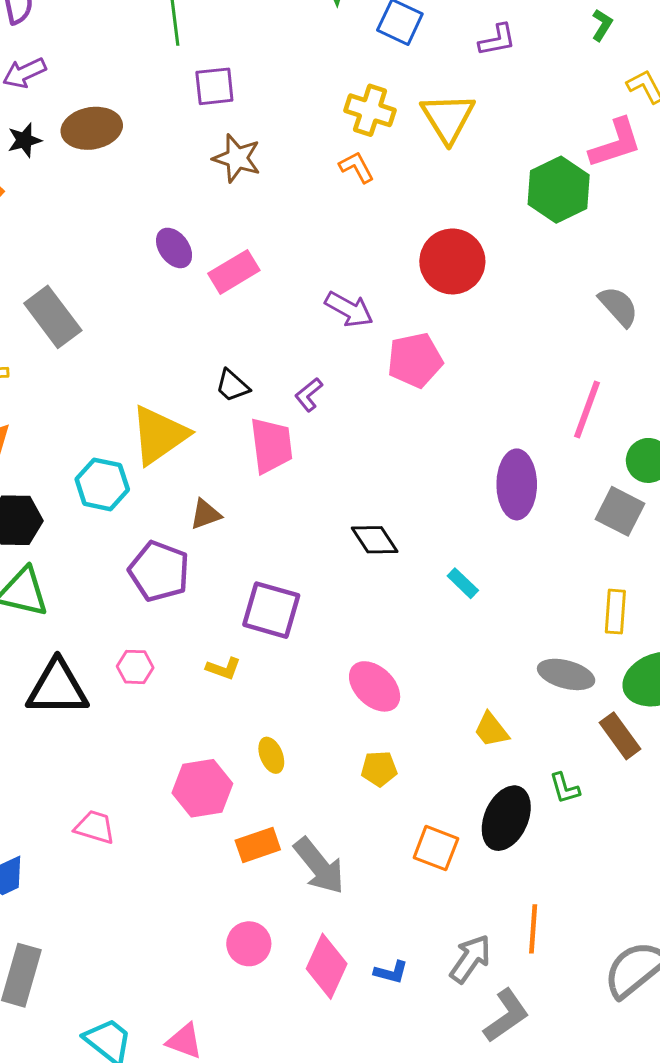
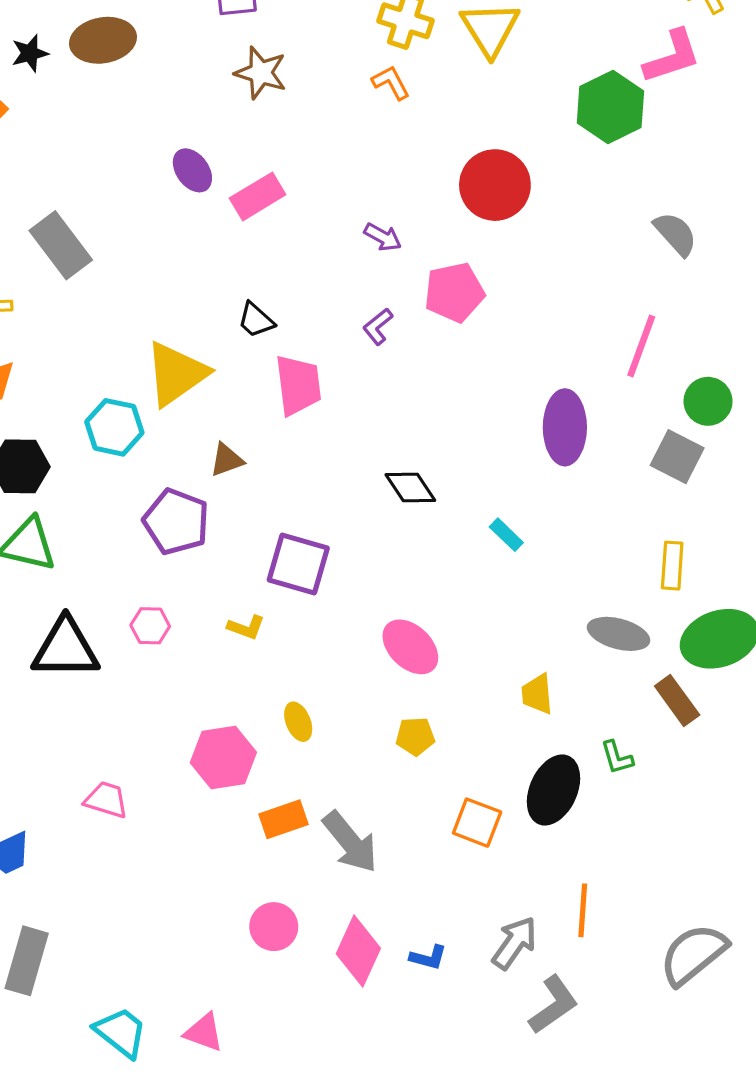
purple arrow: (349, 309) -> (383, 237), size x0.7
purple L-shape: (309, 395) -> (378, 327), moved
yellow trapezoid: (491, 730) -> (537, 694), turned 33

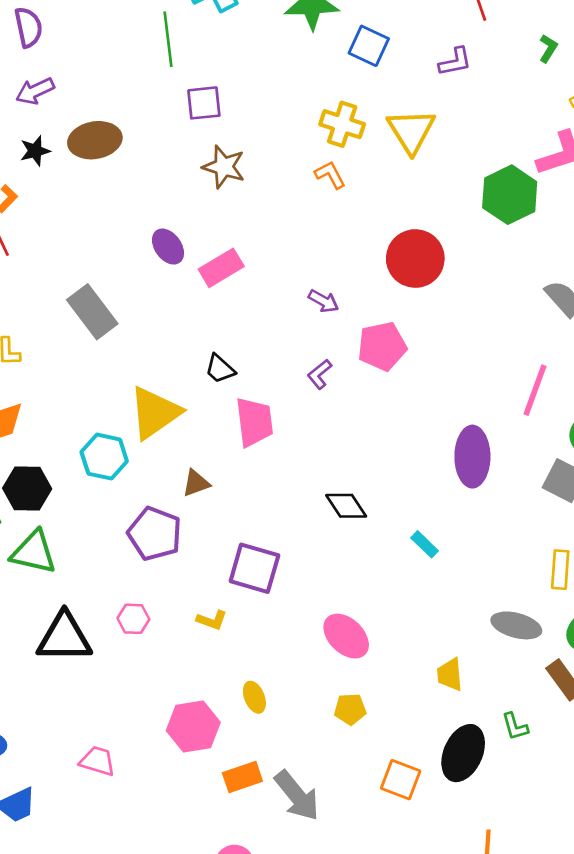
gray rectangle: (61, 245) -> (92, 312), moved

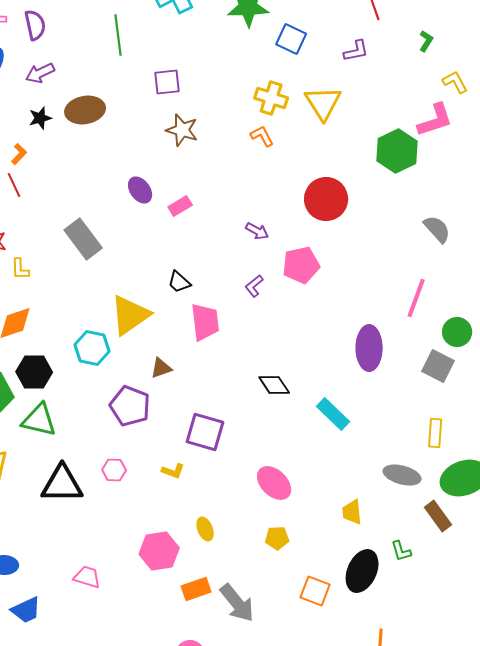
green line: (168, 39) -> (118, 35), moved
pink rectangle: (221, 268) -> (180, 206), size x0.7
cyan rectangle: (425, 544) -> (333, 414), size x1.6

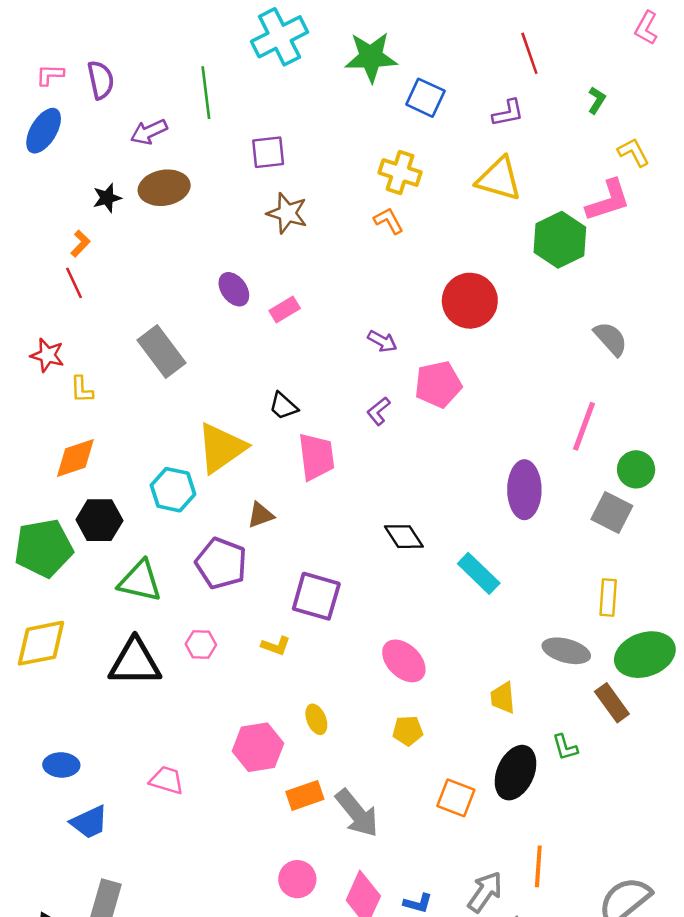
purple arrow: (40, 73) -> (149, 132), moved
yellow triangle: (323, 103) -> (499, 179), moved, turned -42
green triangle: (39, 420) -> (140, 581), moved

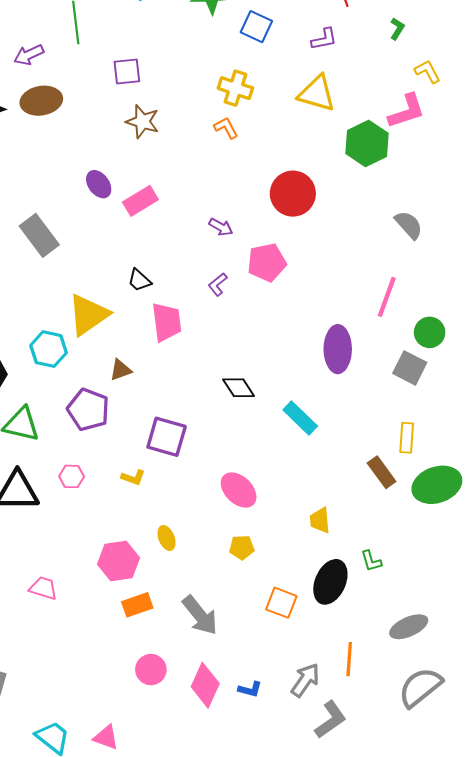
pink rectangle: (285, 310) -> (140, 201), size x1.4
gray ellipse: (566, 651) -> (409, 627), moved, turned -39
brown rectangle: (612, 703) -> (382, 472), moved
orange rectangle: (305, 795) -> (137, 605), moved

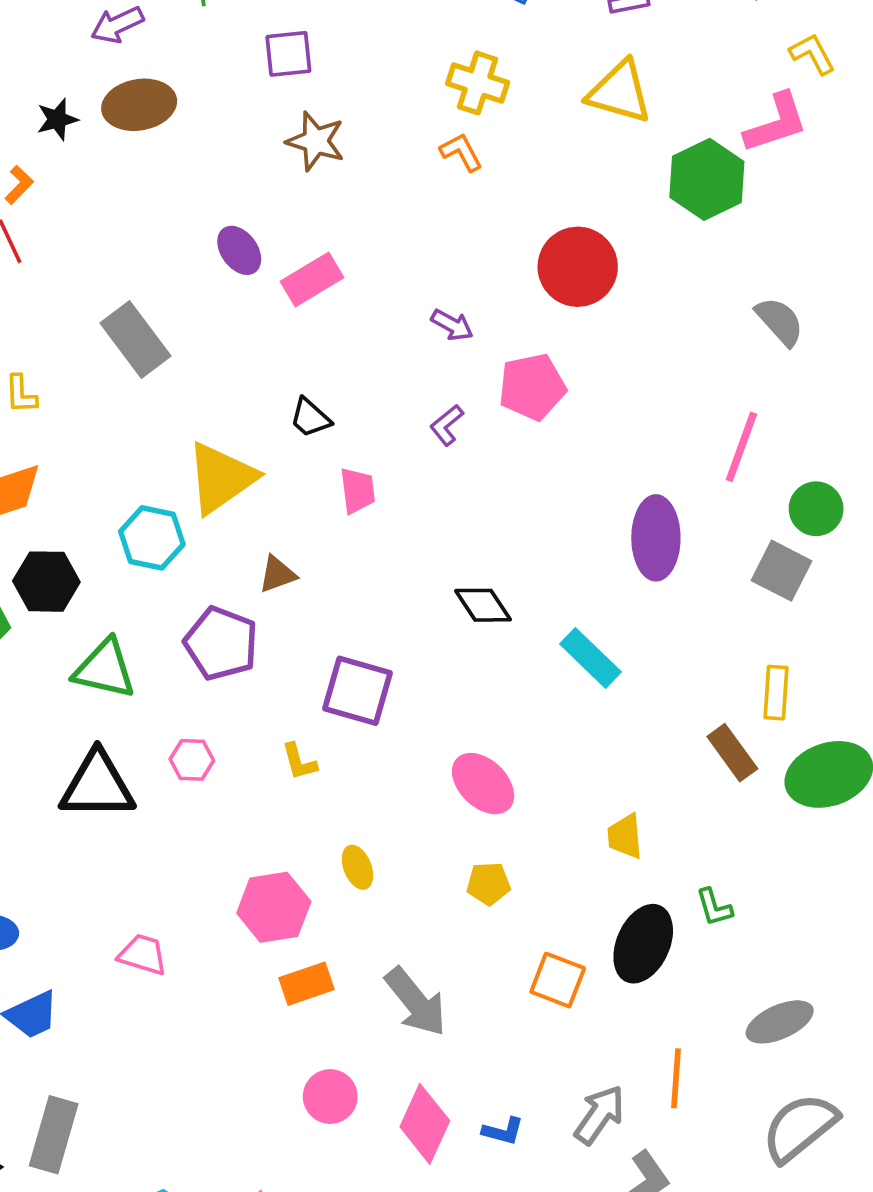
pink trapezoid: (167, 322) -> (357, 491), size x0.7
yellow L-shape: (133, 477) -> (299, 762), turned 55

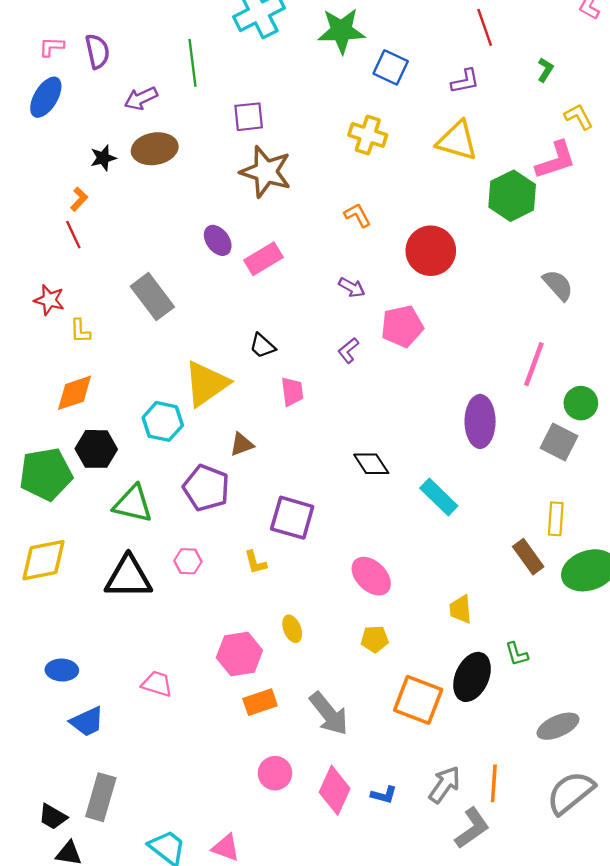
brown star: (316, 141) -> (266, 172), size x1.4
orange L-shape: (461, 152) -> (357, 215), moved
orange square: (558, 980) -> (418, 700), size x1.4
orange line: (676, 1078) -> (494, 783), moved

